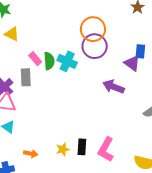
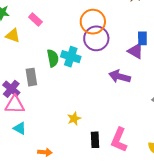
pink rectangle: (35, 59) -> (35, 20), moved
yellow star: (63, 149) -> (74, 119), moved

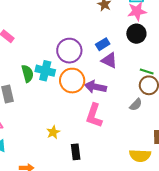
orange circle: (93, 22) -> (72, 81), moved
blue rectangle: (142, 38) -> (103, 44), moved, turned 64
pink L-shape: (119, 140) -> (94, 115), moved

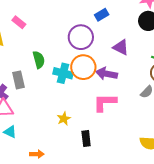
blue rectangle: (103, 44) -> (102, 15), moved
cyan cross: (45, 71) -> (63, 73), moved
pink L-shape: (94, 115) -> (105, 102), turned 70

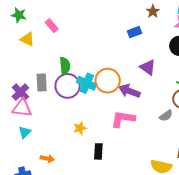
purple circle: (81, 37) -> (68, 86), moved
cyan triangle: (10, 132) -> (25, 132), turned 40

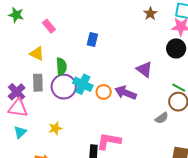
blue rectangle: (134, 32) -> (92, 40), moved, turned -56
yellow triangle: (27, 39) -> (37, 54), moved
orange circle: (108, 81) -> (104, 92), moved, size x0.6
pink L-shape: (123, 119) -> (109, 141), moved
yellow star: (80, 128) -> (55, 128), moved

